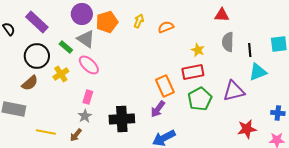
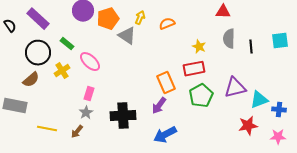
gray triangle: (86, 39) -> (127, 36), moved
cyan triangle: (258, 72) -> (259, 100), moved

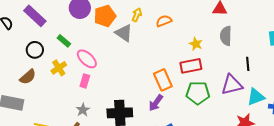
black line: (251, 47) -> (248, 64), moved
black circle: (38, 53) -> (35, 50), size x0.7
pink rectangle: (89, 94) -> (85, 81), moved
green pentagon: (201, 96) -> (198, 93), turned 30

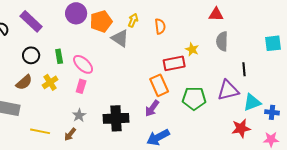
orange semicircle: (164, 21) -> (160, 26), turned 105
green rectangle: (64, 41) -> (59, 56), moved, turned 40
red rectangle: (191, 66) -> (174, 63), moved
yellow cross: (59, 68) -> (50, 82), moved

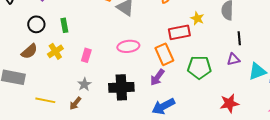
pink ellipse: (83, 64) -> (128, 46), moved, turned -50
black line: (244, 69) -> (239, 38), moved
purple triangle: (228, 90) -> (233, 59), size x0.6
red star: (241, 128) -> (229, 103), moved

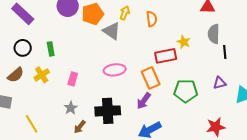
black line: (239, 38) -> (225, 52), moved
yellow line: (45, 100) -> (32, 124), turned 48
brown arrow: (75, 103) -> (80, 127), moved

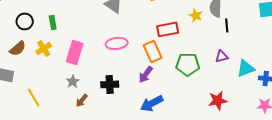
yellow star: (184, 42) -> (196, 15), moved
pink rectangle: (73, 79) -> (75, 52), size x1.6
black cross: (108, 111) -> (110, 84), size x0.7

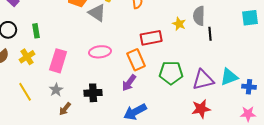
purple triangle: (222, 56) -> (203, 80), moved, size x1.6
yellow line: (34, 97) -> (25, 92), moved

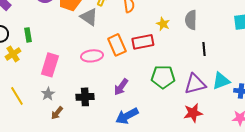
yellow star: (179, 24) -> (163, 24), moved
black line: (210, 34) -> (204, 49), moved
yellow cross: (27, 57) -> (13, 54), moved
orange rectangle: (136, 60) -> (117, 45), moved

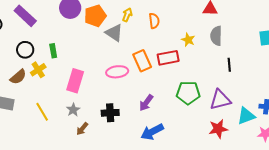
cyan triangle: (221, 81) -> (246, 116), moved

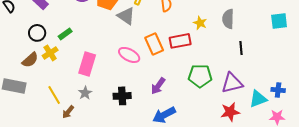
green rectangle: (53, 51) -> (65, 34), turned 64
pink ellipse: (117, 72) -> (129, 55), turned 35
brown arrow: (82, 129) -> (68, 112), moved

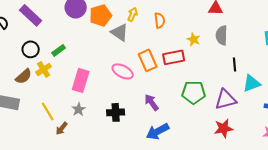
purple arrow: (158, 86) -> (152, 102), turned 108
cyan triangle: (258, 99) -> (252, 83), moved

